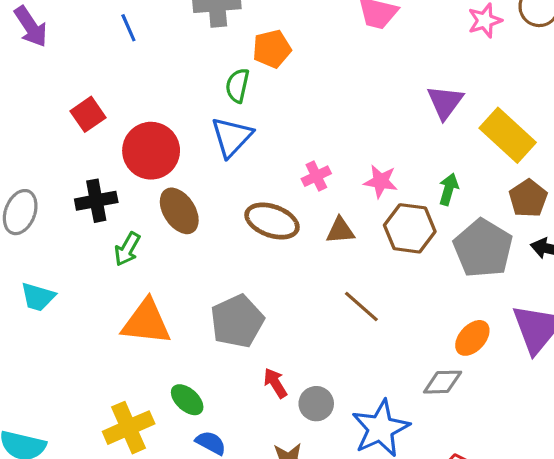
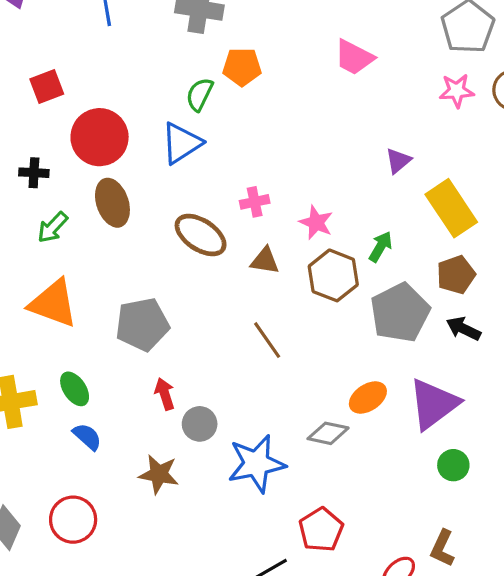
purple triangle: (445, 102) -> (398, 161), size x0.7
black cross: (96, 201) -> (34, 173), size x0.7

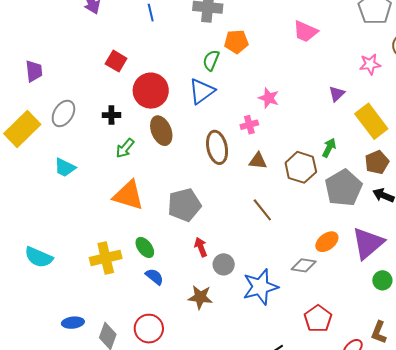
red square: (47, 86) -> (116, 61), turned -35
pink star: (457, 91) -> (370, 64), moved
pink star: (316, 223) -> (269, 98), moved
brown ellipse: (201, 235) -> (217, 147), turned 48
red pentagon: (321, 530) -> (318, 319), moved

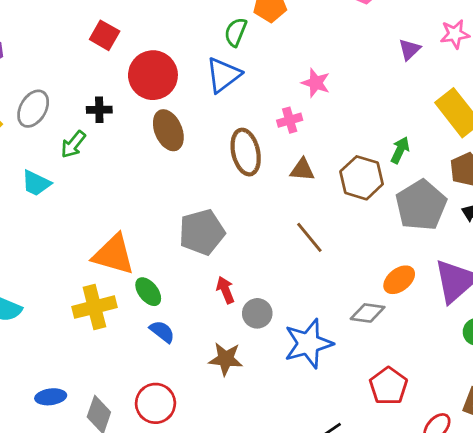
purple triangle: (337, 94) -> (409, 49), moved
green arrow: (125, 148) -> (73, 144), moved
orange triangle: (128, 195) -> (114, 255), moved

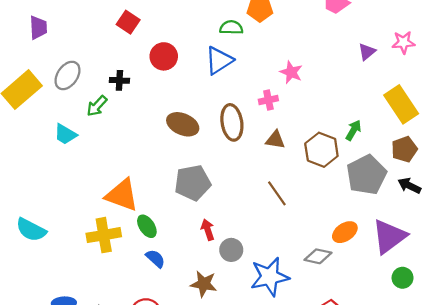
green semicircle: (236, 32) -> (231, 28), turned 65
red circle: (153, 75) -> (164, 56), size x0.7
brown ellipse: (168, 130) -> (183, 124), moved, turned -48

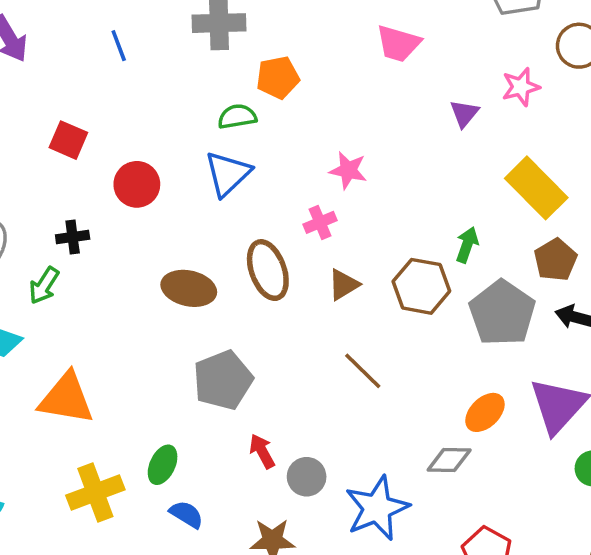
brown triangle: (275, 140) -> (344, 285), turned -30
orange triangle: (122, 195) -> (66, 398), moved
green ellipse: (147, 226) -> (163, 465), turned 70

